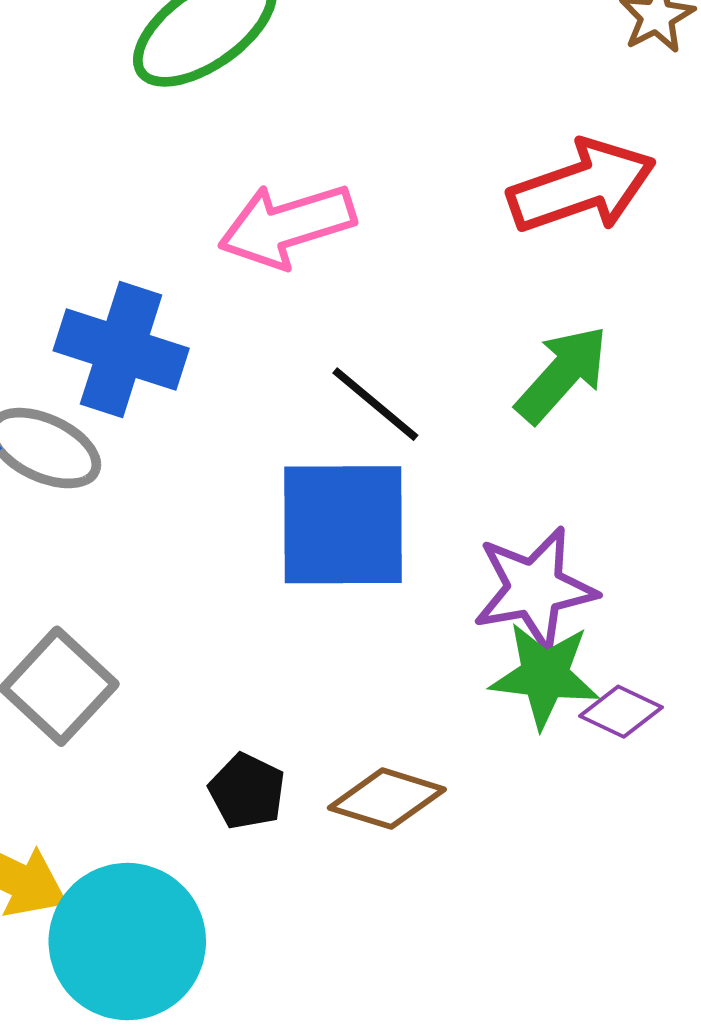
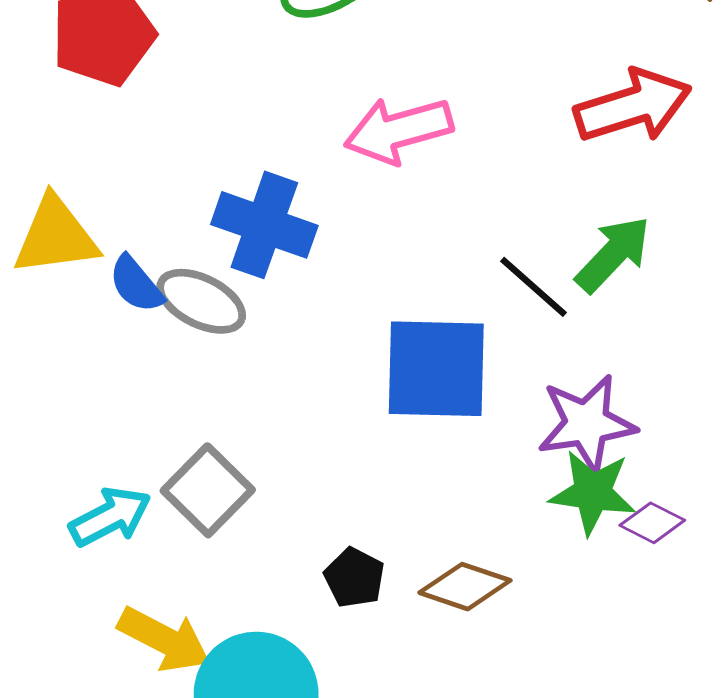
black line: (375, 404) -> (534, 287), moved

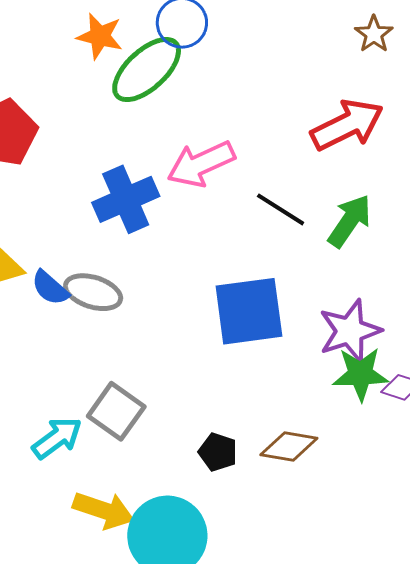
blue cross: (264, 225) -> (126, 199), moved, turned -34
black line: (534, 287) -> (281, 209), moved

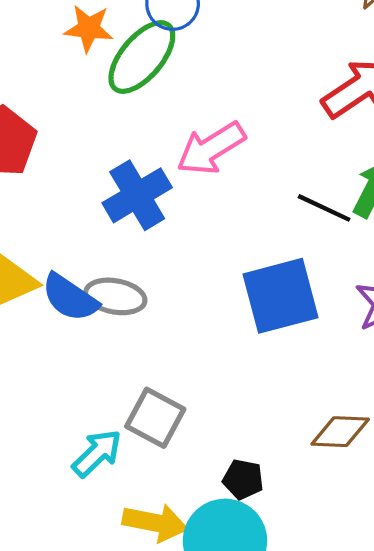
black line: (281, 209) -> (324, 208), moved
blue semicircle: (50, 288) -> (70, 298), size x1.4
black pentagon: (218, 452) -> (243, 479), moved

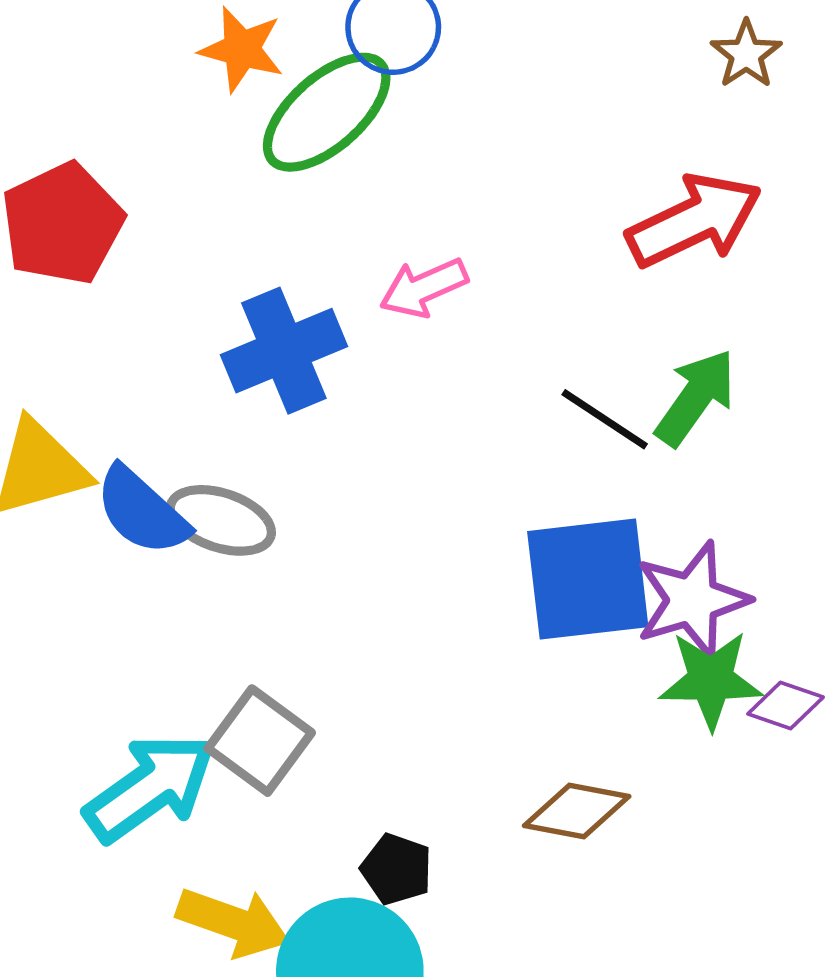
pink arrow: (211, 148) -> (424, 288), size x0.7
blue square: (281, 296) -> (588, 579), moved
cyan arrow: (97, 453) -> (150, 788), size x1.4

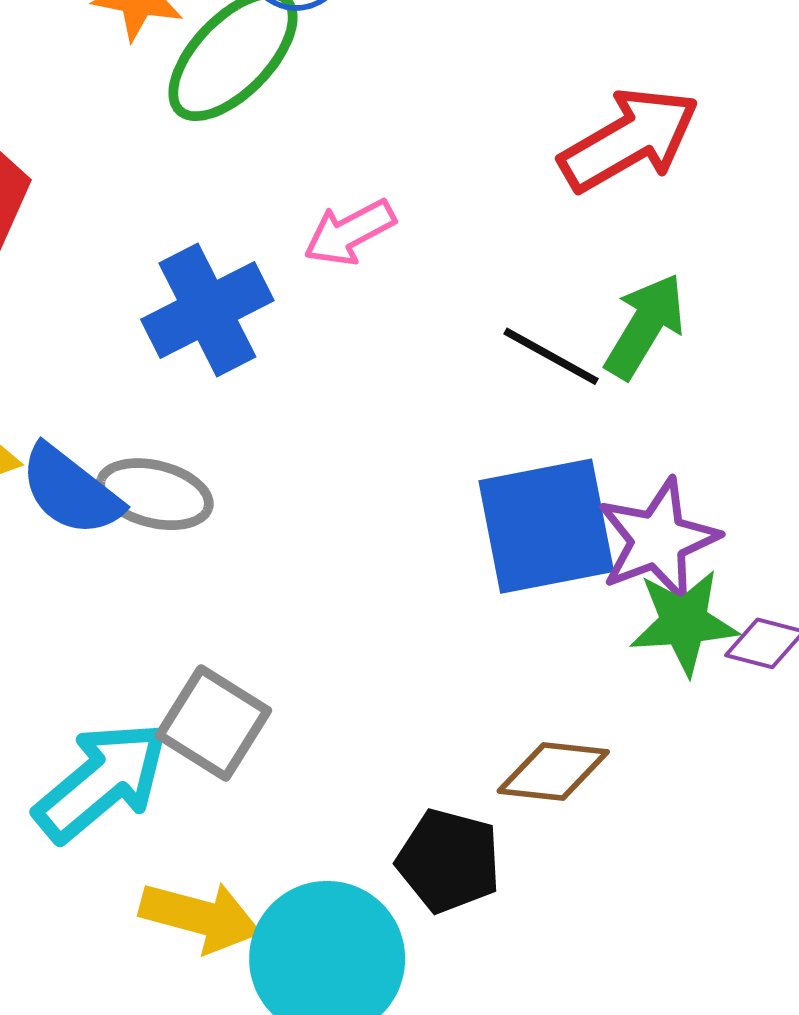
black pentagon: (397, 869) -> (449, 861), moved, size x1.4

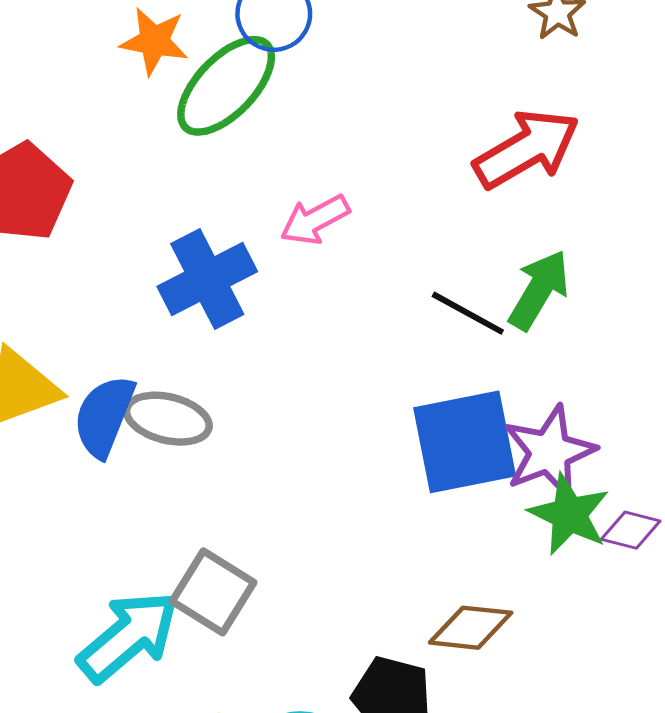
blue semicircle: (71, 491) -> (104, 416), turned 74
green star: (684, 622) -> (569, 514), turned 30

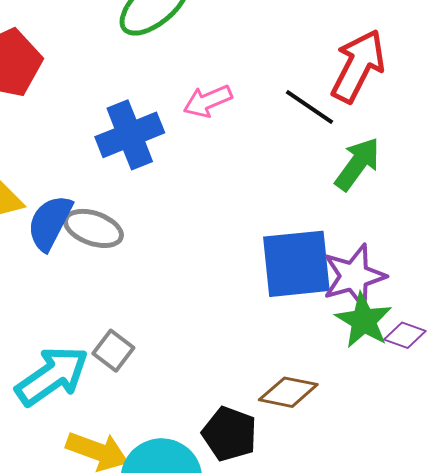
red arrow: (527, 149) -> (358, 66), turned -38
black line: (468, 313) -> (310, 107), moved
gray square: (213, 592) -> (113, 351), size x0.7

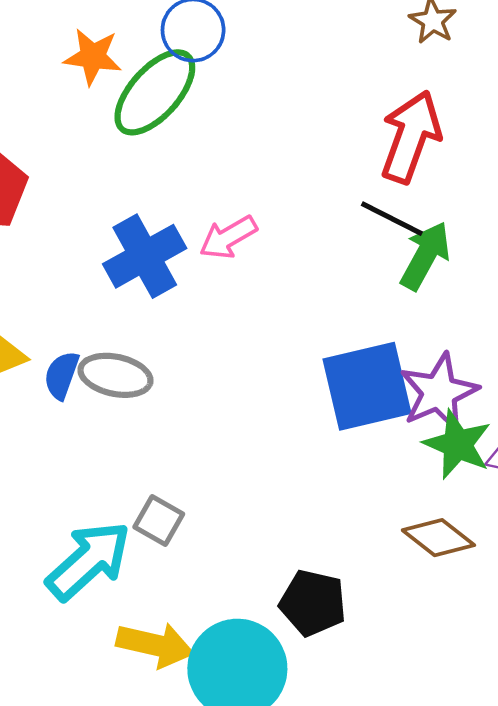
pink arrow: (208, 101) -> (228, 237), moved
black line: (310, 107) -> (392, 219), moved
blue semicircle: (50, 223) -> (62, 375), size x0.7
brown diamond: (288, 392) -> (438, 538), moved, turned 34

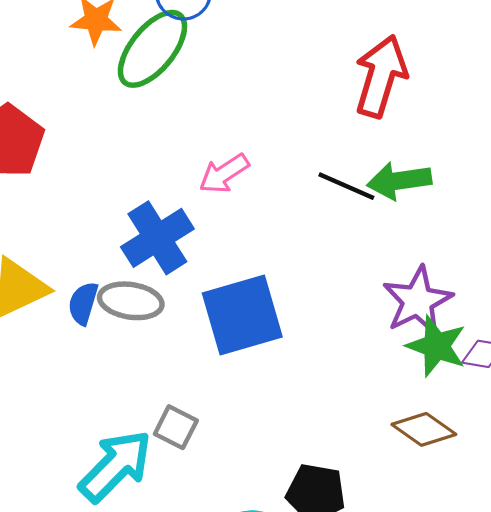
black line: (392, 219) -> (346, 186), moved
blue cross: (145, 256) -> (157, 238), moved
green arrow: (425, 256) -> (399, 181), turned -124
blue square: (367, 386) -> (242, 315), moved

